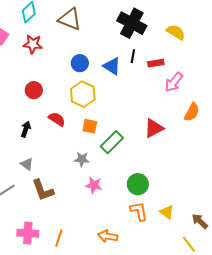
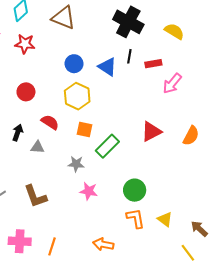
orange semicircle: (192, 112) -> (191, 136), moved
gray triangle: (27, 164) -> (37, 147), moved, turned -32

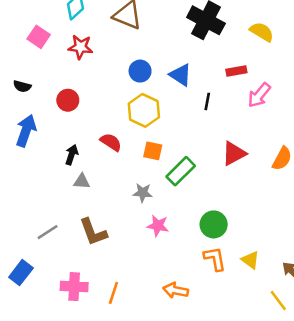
black line: (129, 56) -> (207, 101), moved
red circle: (26, 92) -> (68, 100), moved
gray triangle: (37, 147) -> (82, 181), moved

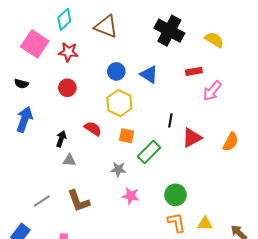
pink square: (39, 37) -> (35, 44), size x1.5
red circle: (68, 100) -> (67, 88), moved
black line: (207, 101) -> (170, 120), moved
yellow triangle: (250, 260) -> (205, 223), turned -35

